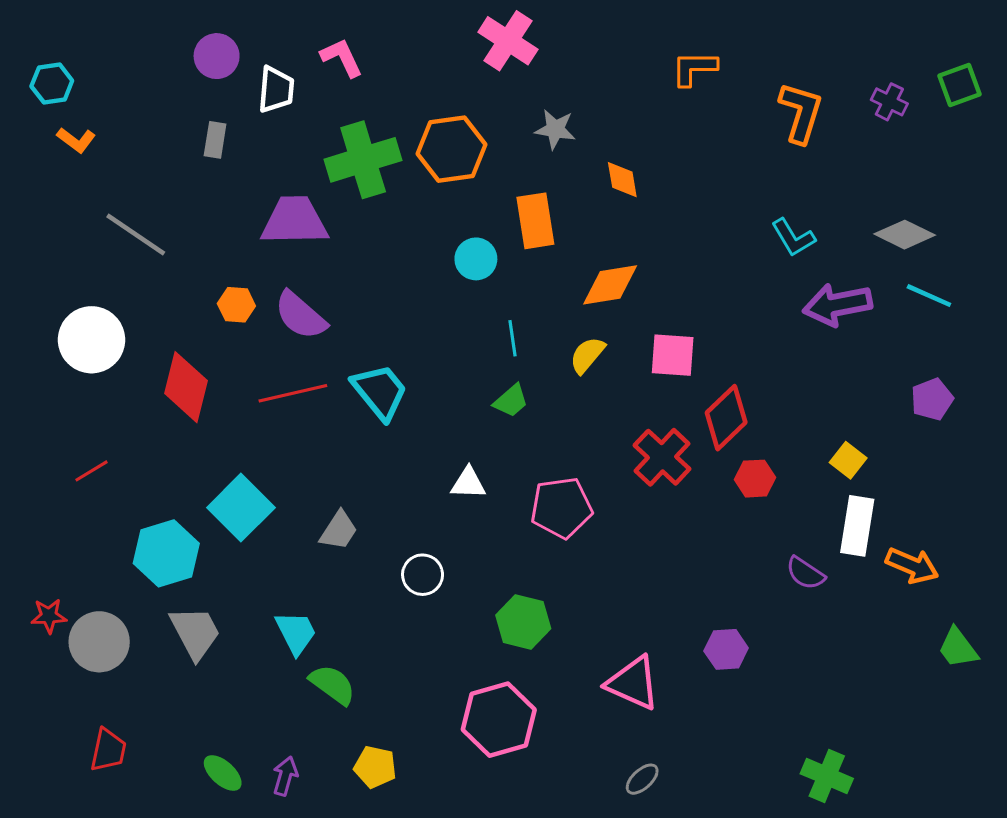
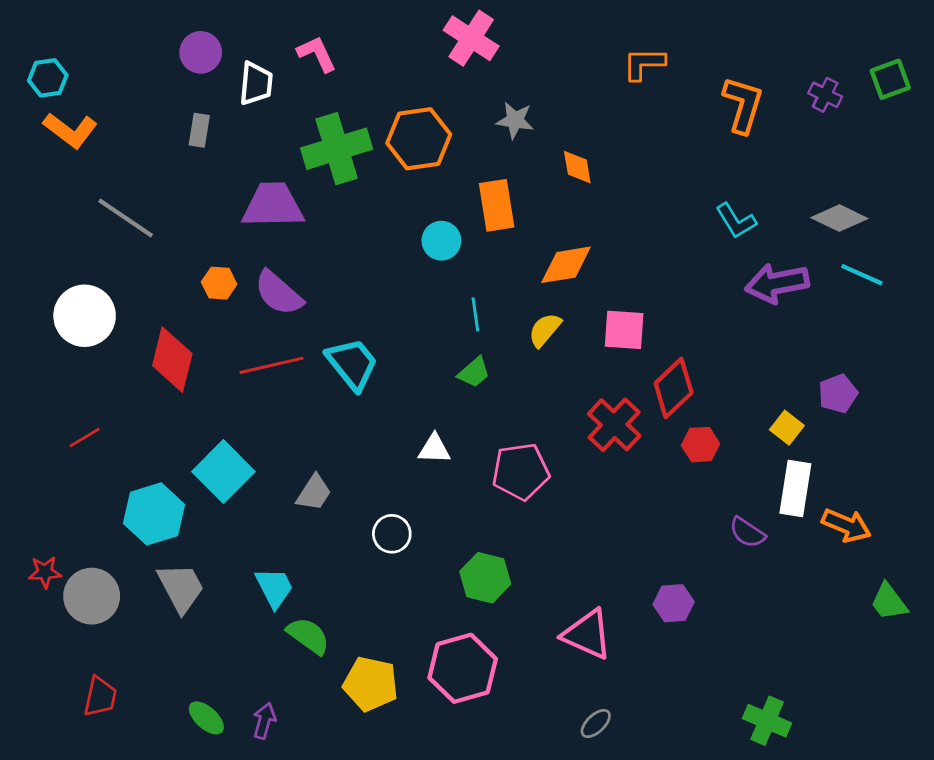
orange L-shape: (76, 140) -> (70, 130), size x1.5
purple pentagon: (932, 399) -> (838, 394), moved
yellow pentagon: (375, 767) -> (371, 684), moved, size x1.4

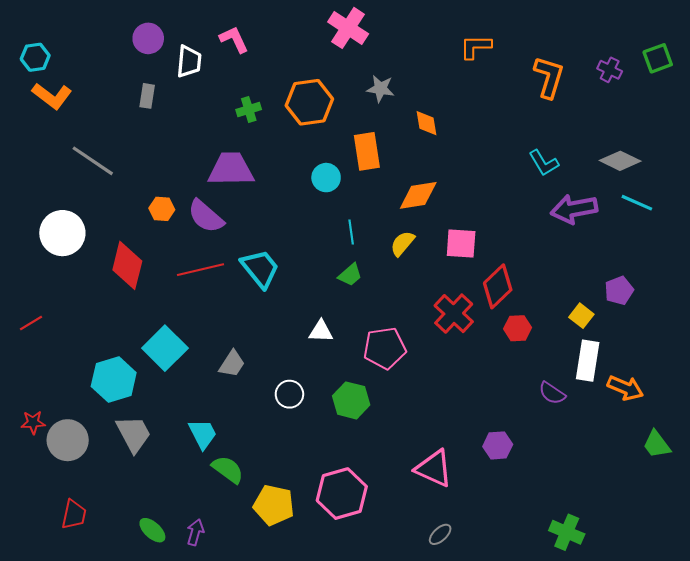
green cross: (337, 149) -> (249, 110), size x0.5
purple trapezoid: (273, 205) -> (231, 169), moved
red line: (85, 438) -> (31, 323), moved
green hexagon: (485, 578) -> (351, 400), moved

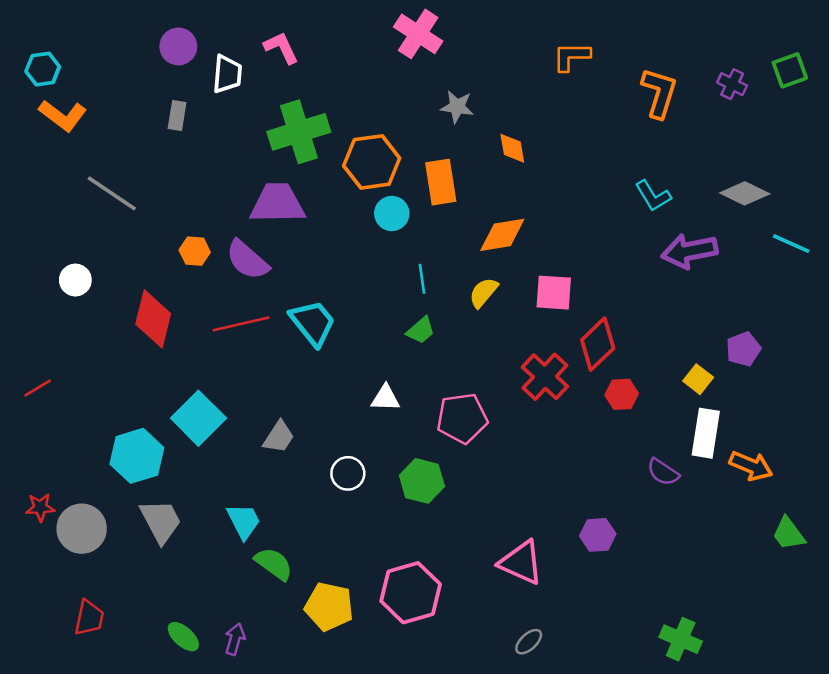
orange hexagon: (309, 102) -> (372, 162), moved
green cross: (249, 110) -> (299, 132), size x2.0
cyan line: (637, 203) -> (791, 244), moved
white circle: (62, 233) -> (75, 280), size x0.6

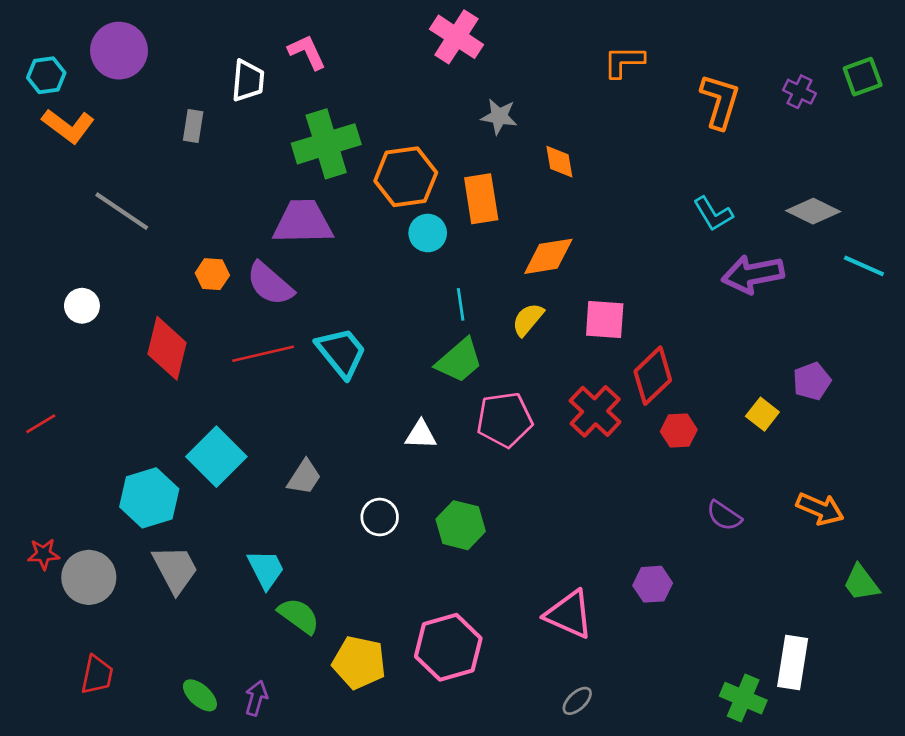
purple circle: (178, 46) -> (119, 51), moved, size x1.4
green trapezoid: (421, 330) -> (459, 361), size x1.5
pink pentagon: (462, 418) -> (505, 420), moved
white rectangle: (706, 433) -> (793, 662), moved

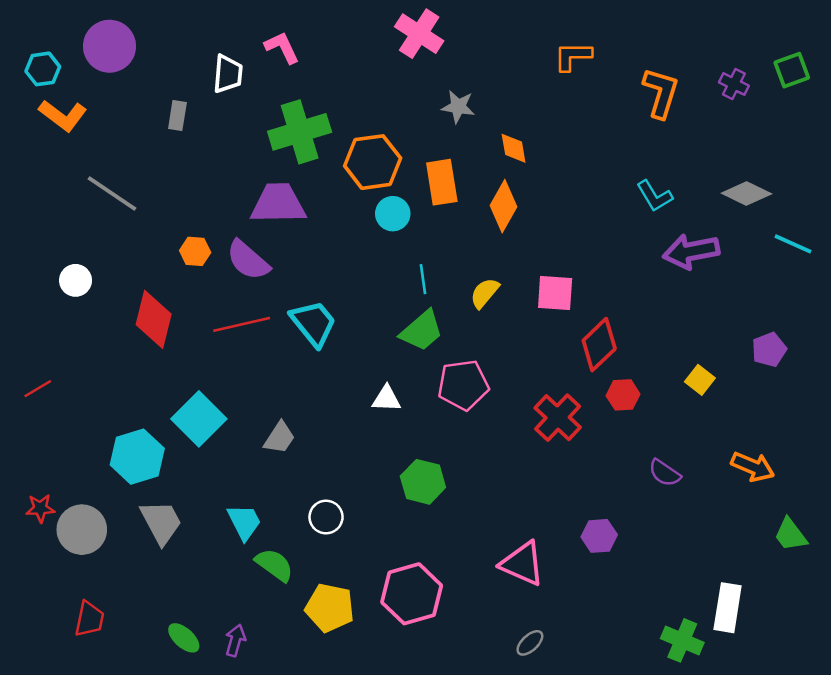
orange diamond: (548, 256) -> (504, 206), moved, turned -51
purple pentagon: (812, 381) -> (769, 350), moved
red cross: (595, 411) -> (558, 418), moved
white circle: (380, 517) -> (326, 517), moved

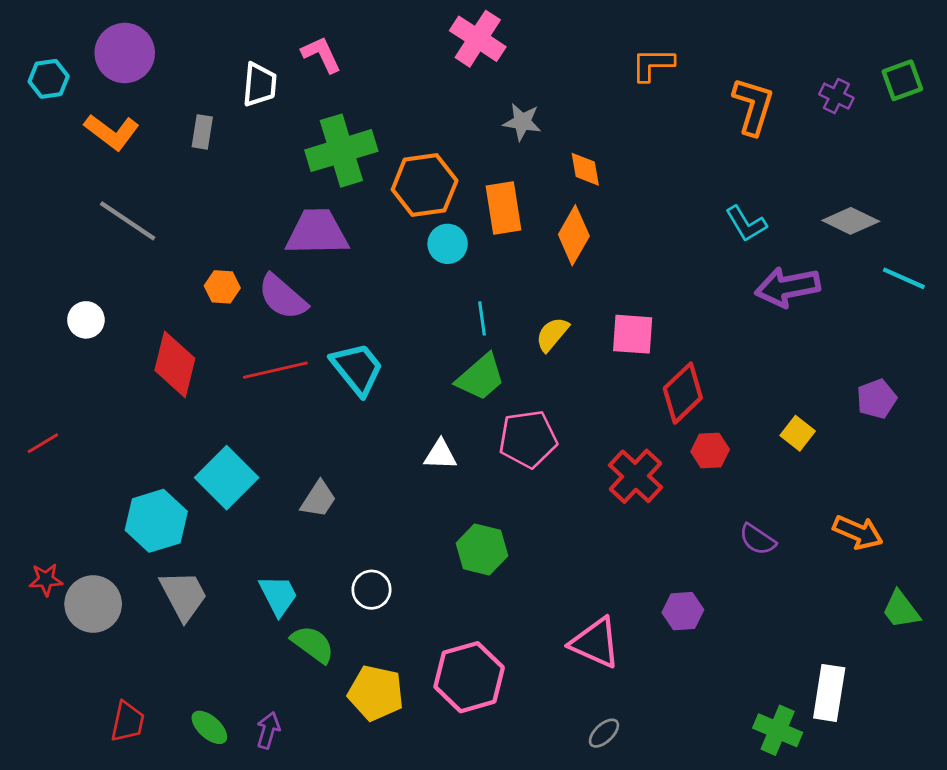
orange L-shape: (63, 115) -> (112, 132), moved
red trapezoid: (89, 619) -> (128, 722), moved

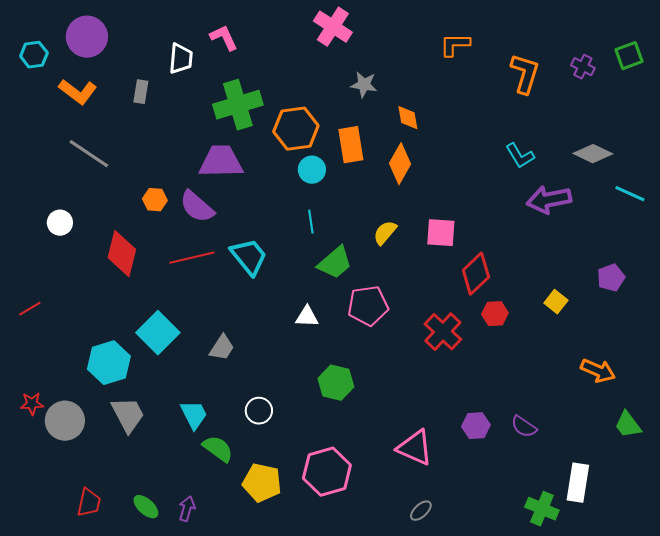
cyan line: (482, 318) -> (311, 222), moved
purple semicircle: (757, 539) -> (524, 427), moved

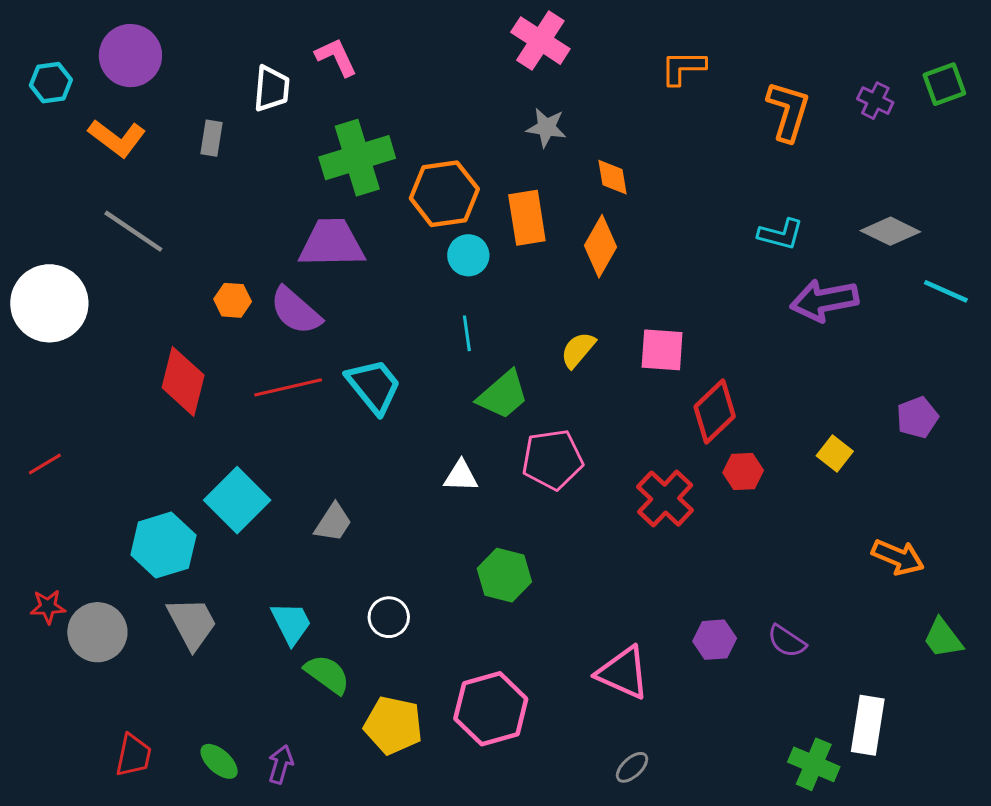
pink cross: (333, 27) -> (540, 41), moved
cyan L-shape: (520, 156) -> (781, 234), turned -44
white circle: (60, 223) -> (49, 303), moved, size x2.0

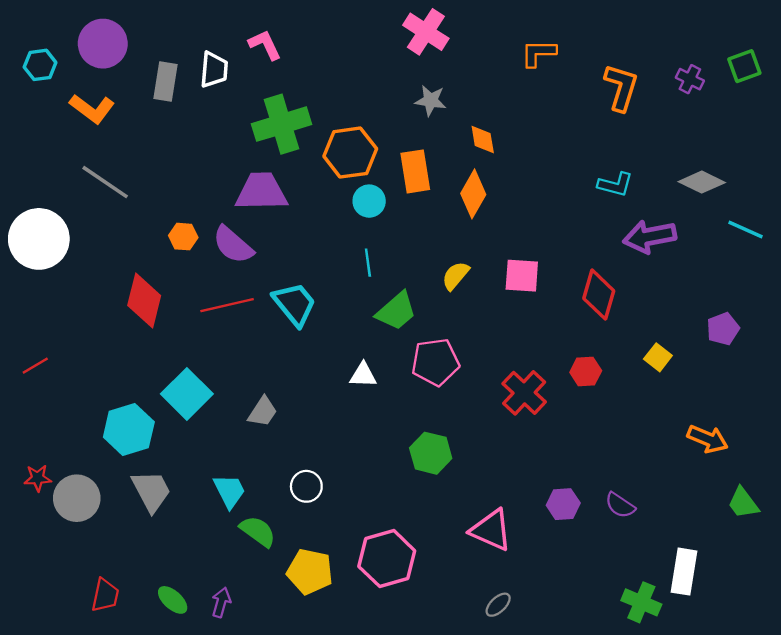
gray rectangle: (212, 138) -> (165, 81), moved, size x1.4
red diamond: (715, 411) -> (599, 295), moved, turned -30
green hexagon: (504, 575) -> (431, 453), moved

